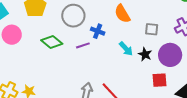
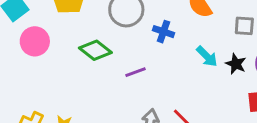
purple line: (83, 45) -> (136, 72), moved

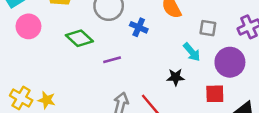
cyan arrow: (207, 56) -> (192, 52), moved
black star: (236, 64) -> (176, 77), moved, turned -30

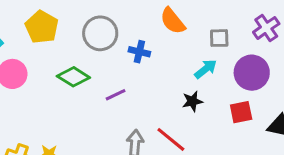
cyan arrow: (192, 52) -> (206, 69), turned -78

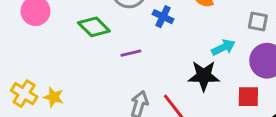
gray square: (219, 38) -> (258, 21), moved
black star: (192, 101) -> (204, 76), size x1.5

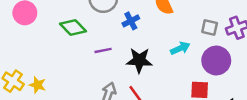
blue cross: (163, 17) -> (131, 21), turned 35
black star: (204, 76) -> (139, 60), moved

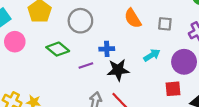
blue cross: (131, 21) -> (107, 49), moved, turned 32
gray square: (210, 28) -> (165, 24), moved

